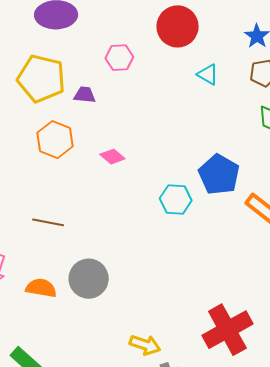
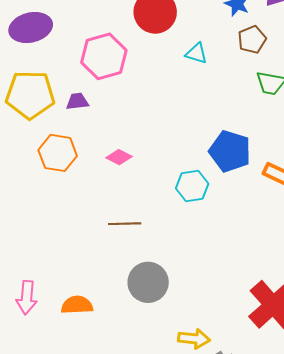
pink hexagon: (119, 58) -> (104, 56), size x1.6
brown line: (48, 222) -> (125, 224), moved
gray circle: (89, 279) -> (148, 282), moved

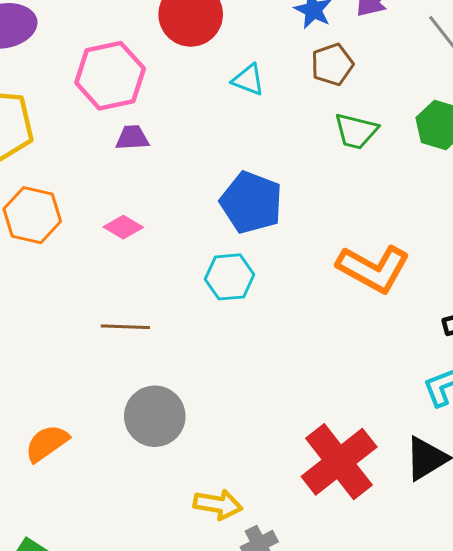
purple trapezoid: (77, 101) -> (132, 138), moved
blue pentagon: (230, 151) -> (251, 202), moved
orange semicircle: (77, 305) -> (47, 443), turned -36

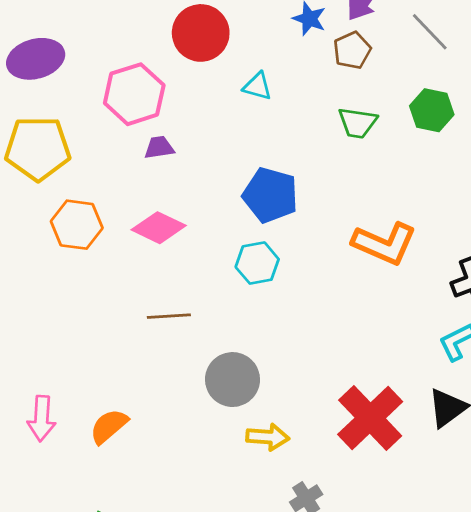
brown pentagon: (332, 64) -> (352, 50), moved
pink diamond: (123, 227) -> (159, 228), size x1.5
gray circle: (155, 416) -> (232, 380), moved
yellow arrow: (218, 504) -> (268, 437), moved

